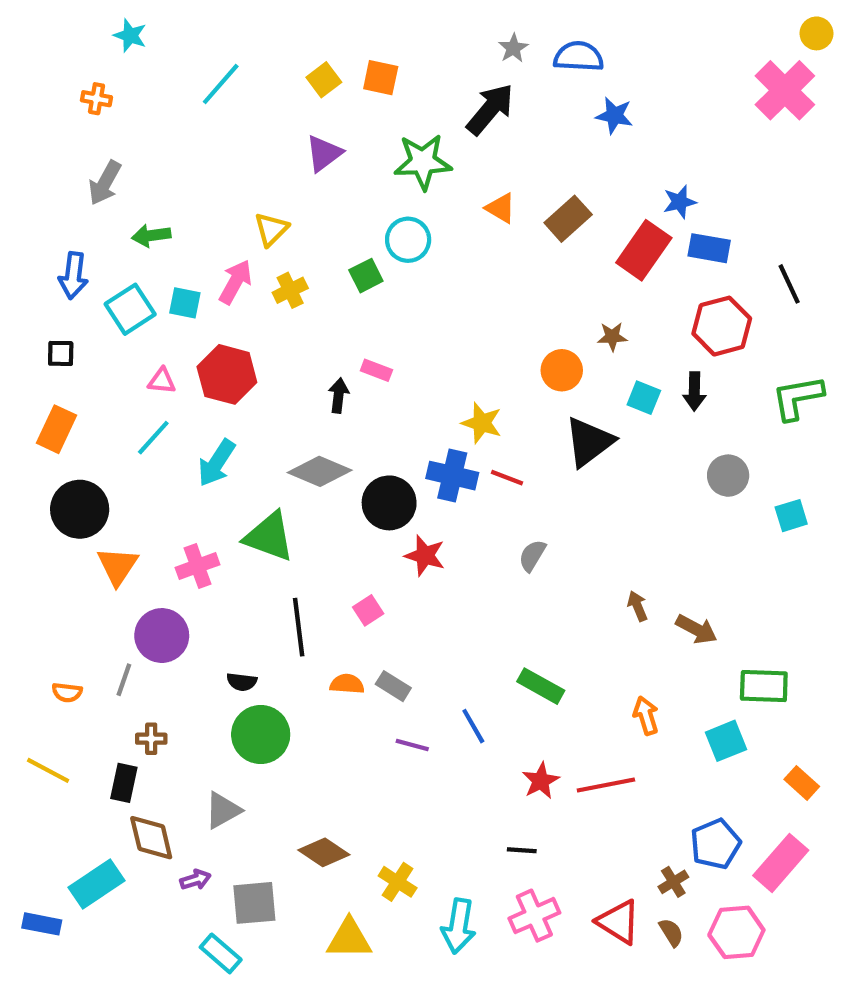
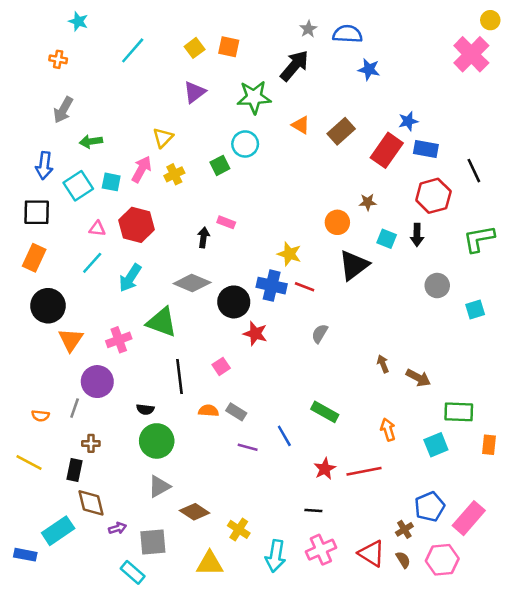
black square: (61, 353) -> (37, 212), size x1.6
orange rectangle: (802, 783) -> (489, 445), moved, turned 54
gray triangle: (223, 810) -> (159, 486), moved

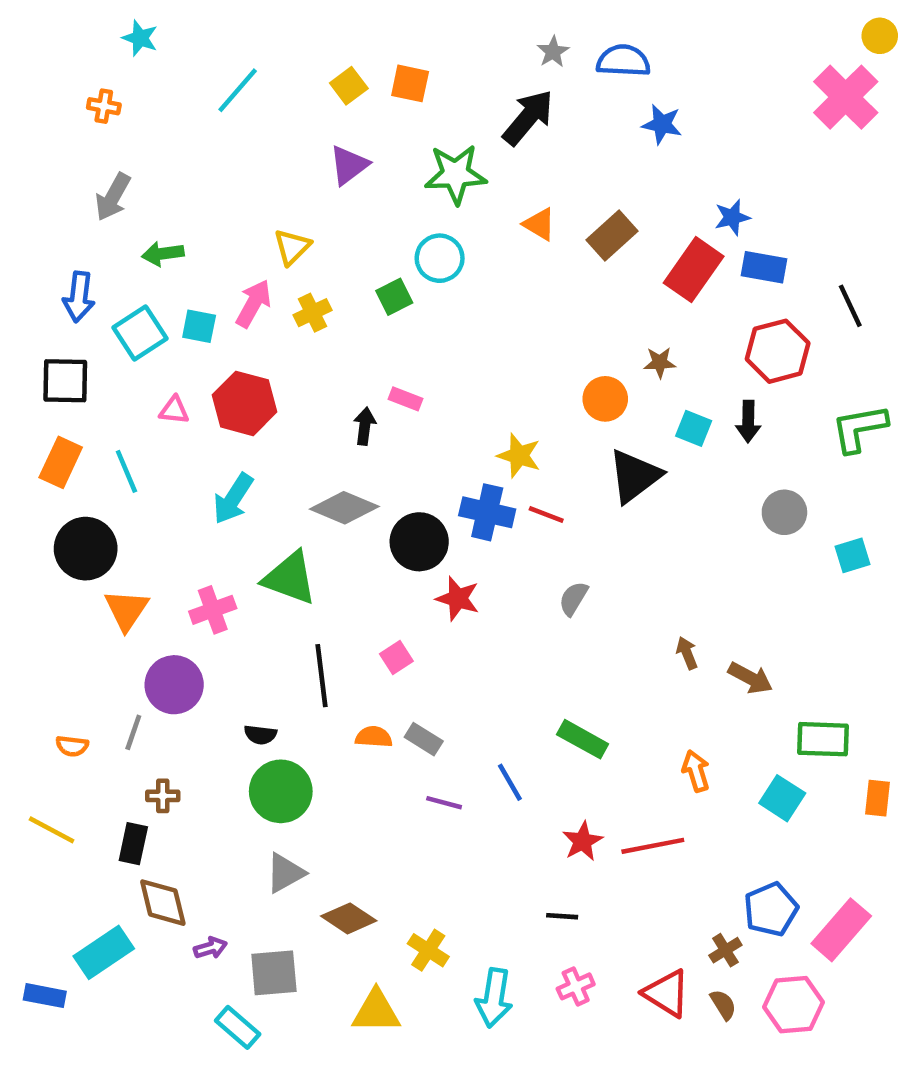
cyan line: (92, 263) -> (126, 471), moved, turned -65
cyan square: (436, 445) -> (782, 798), turned -35
pink cross: (321, 550) -> (576, 986), size x0.7

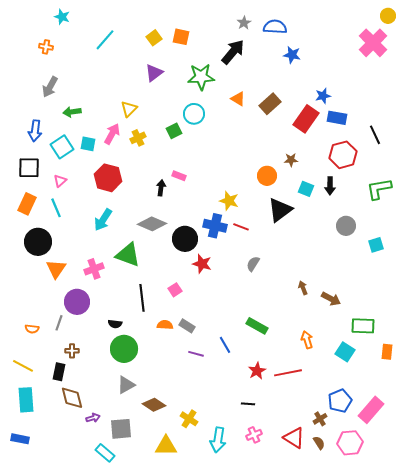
pink triangle: (174, 410) -> (60, 181), moved, turned -48
cyan rectangle: (104, 952) -> (26, 400), moved, turned -60

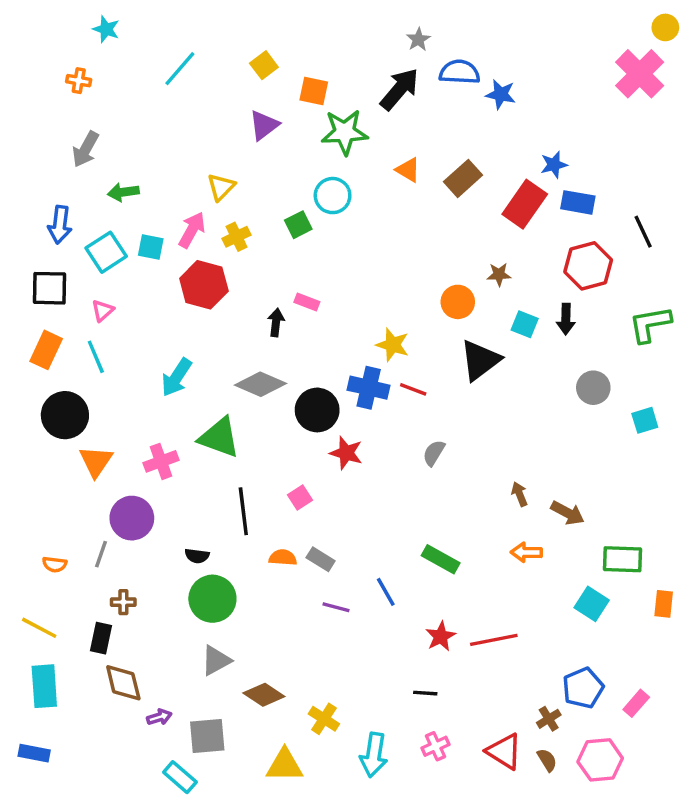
blue semicircle: (275, 27) -> (460, 72), moved
orange square: (181, 37) -> (314, 91), moved
red hexagon: (108, 178) -> (204, 285), moved
orange arrow: (307, 340) -> (526, 552), moved, turned -72
pink rectangle: (371, 410) -> (636, 703), size x0.6

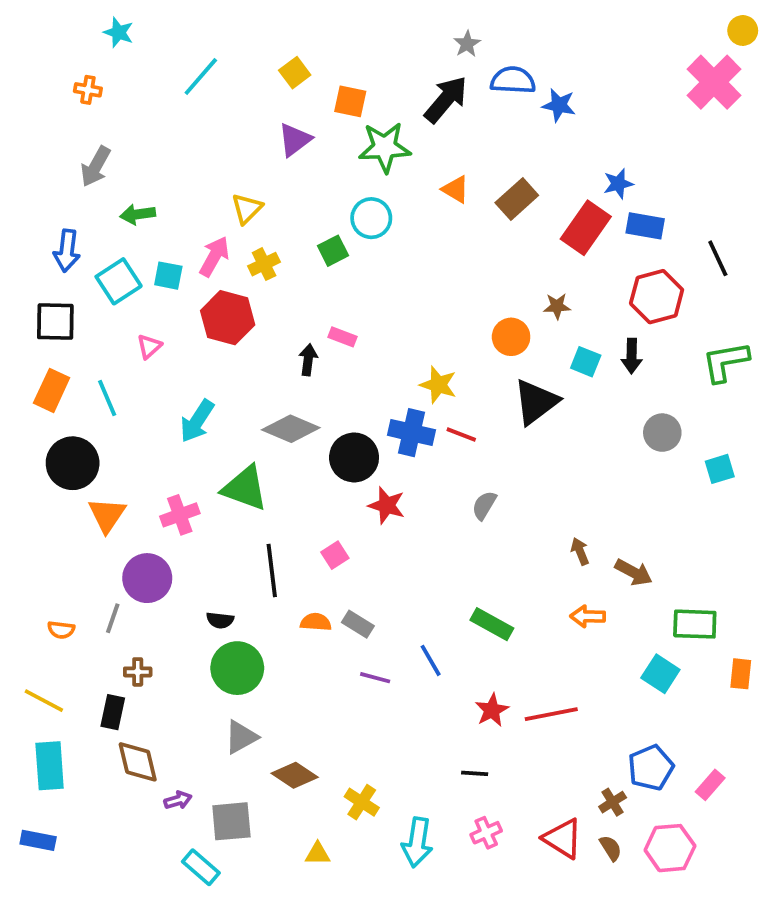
pink triangle: (103, 310) -> (149, 346), moved
yellow triangle: (285, 765) -> (318, 854), size x0.6

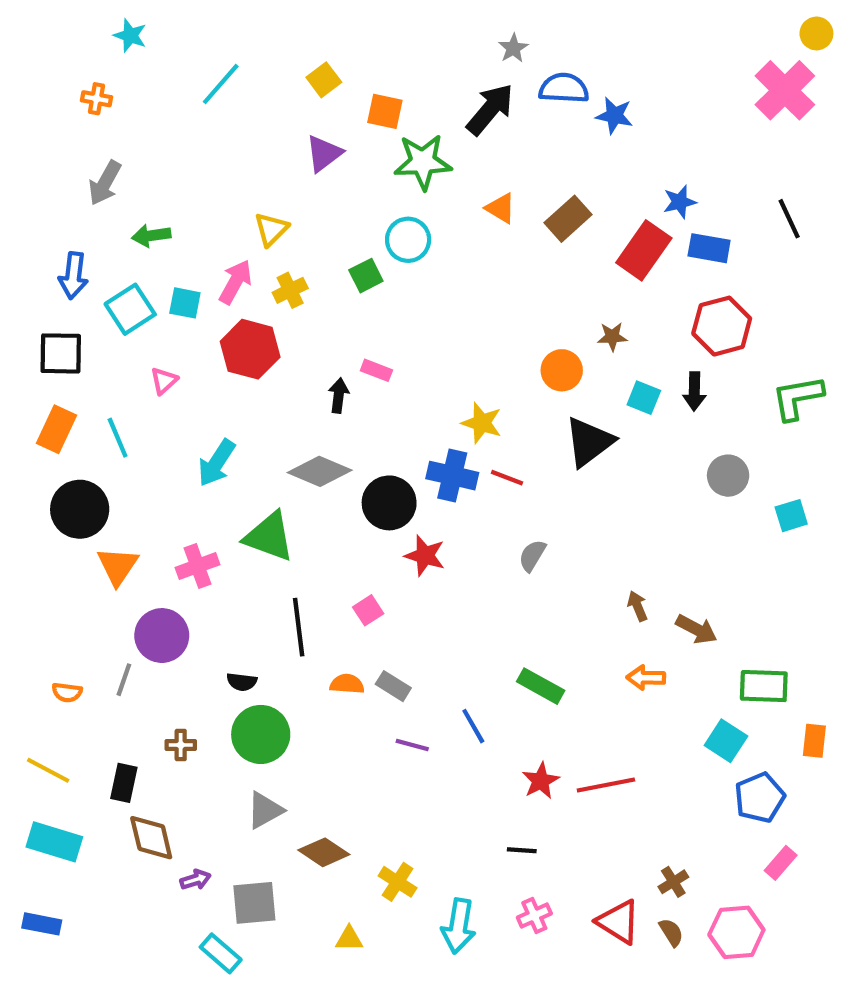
black line: (718, 258) -> (789, 219), moved
brown cross: (138, 672) -> (181, 745), moved
cyan rectangle: (50, 766) -> (54, 842), turned -69
blue pentagon: (651, 768) -> (760, 798), moved

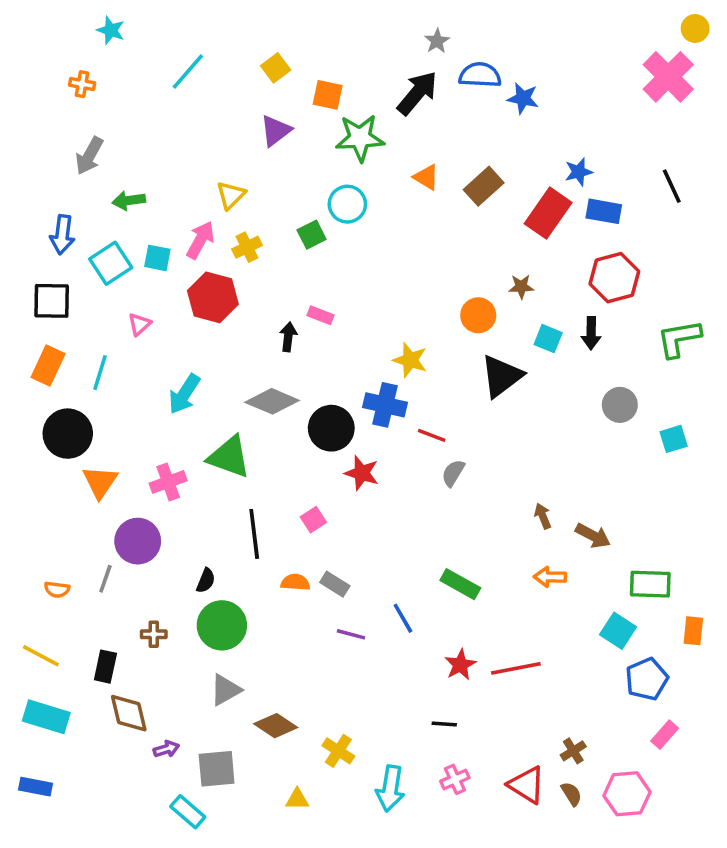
cyan line: (118, 438) -> (100, 373), turned 40
red line: (507, 478) -> (432, 435), moved
black semicircle: (242, 682) -> (206, 581), turned -75

